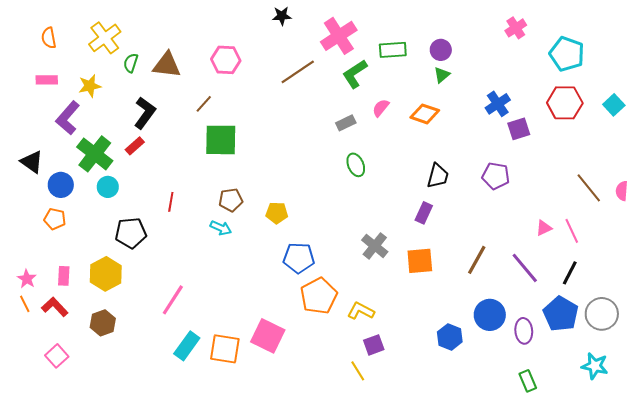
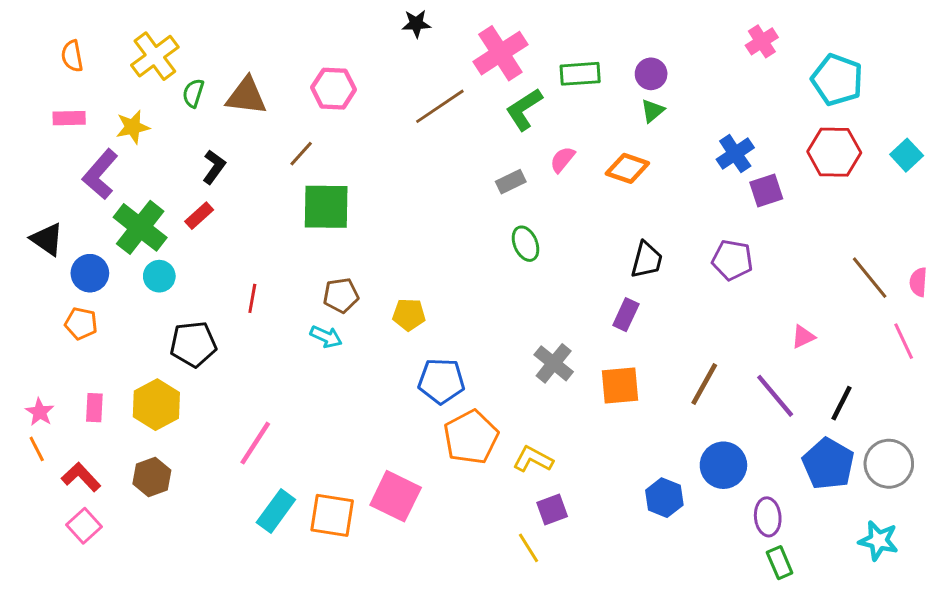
black L-shape: (145, 113) -> (214, 167), size x0.7
pink line: (572, 231) -> (904, 341), moved
red L-shape: (55, 307) -> (81, 477), moved
purple ellipse: (524, 331) -> (768, 517), moved

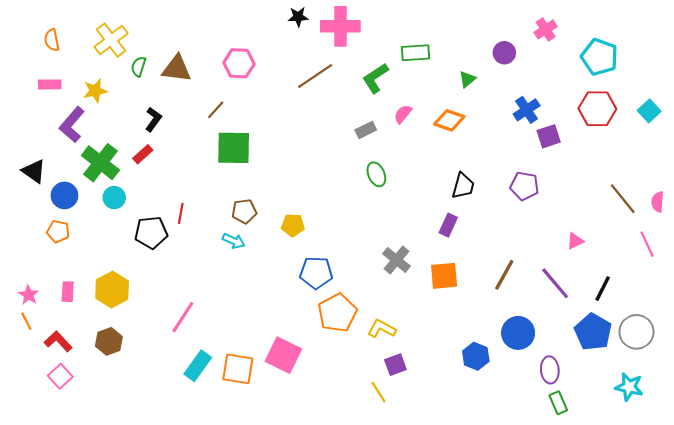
pink cross: (500, 53) -> (340, 26), moved, turned 33
purple circle: (651, 74) -> (504, 53), moved
black pentagon: (193, 344) -> (151, 232), moved

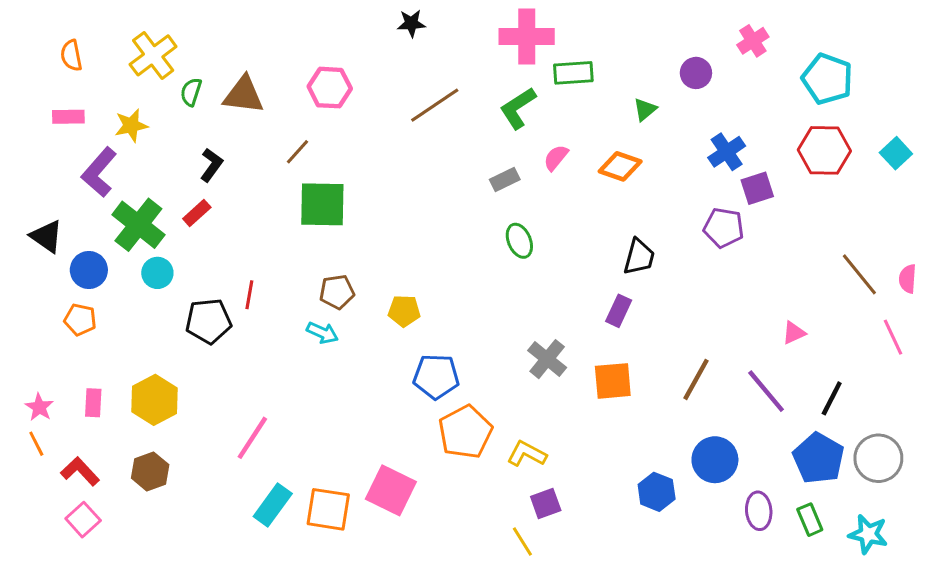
pink cross: (340, 26) -> (527, 36), moved
purple pentagon: (524, 186) -> (724, 228), moved
green rectangle: (558, 403) -> (810, 520), moved

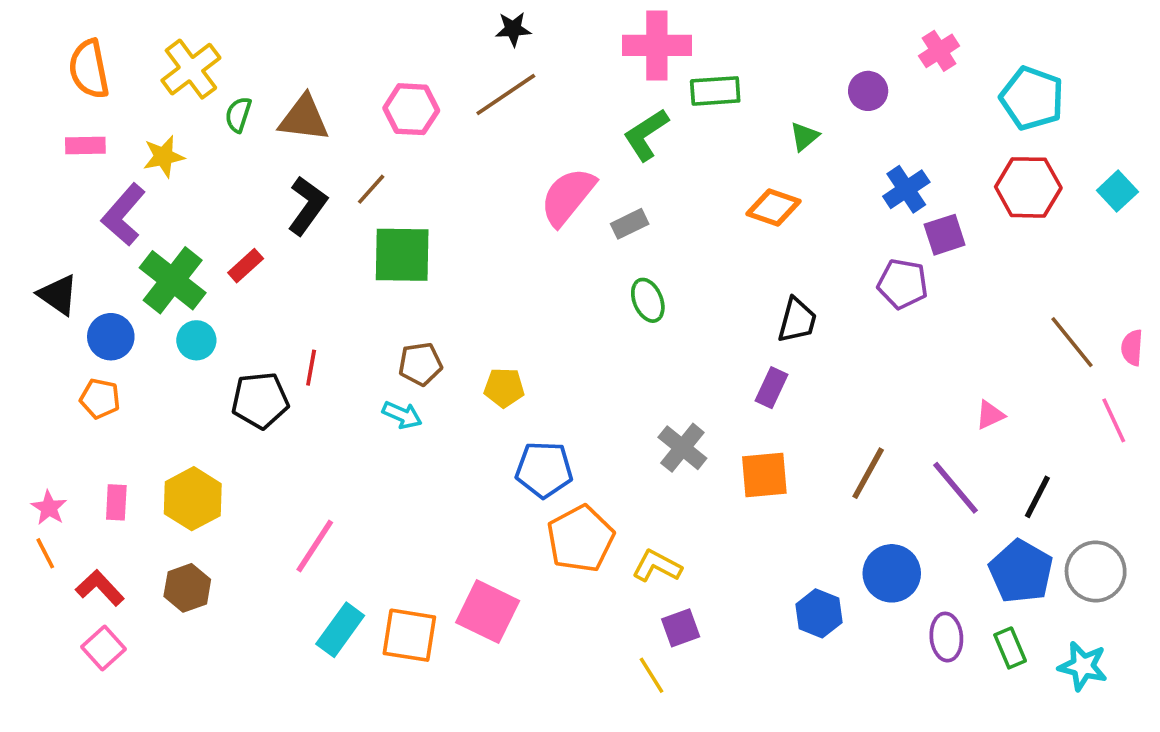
orange semicircle: (71, 55) -> (89, 69), size x1.5
brown line: (435, 105) -> (506, 95), moved
pink semicircle: (556, 158) -> (568, 197), moved, size x1.8
black L-shape: (211, 165) -> (307, 206), moved, size x1.4

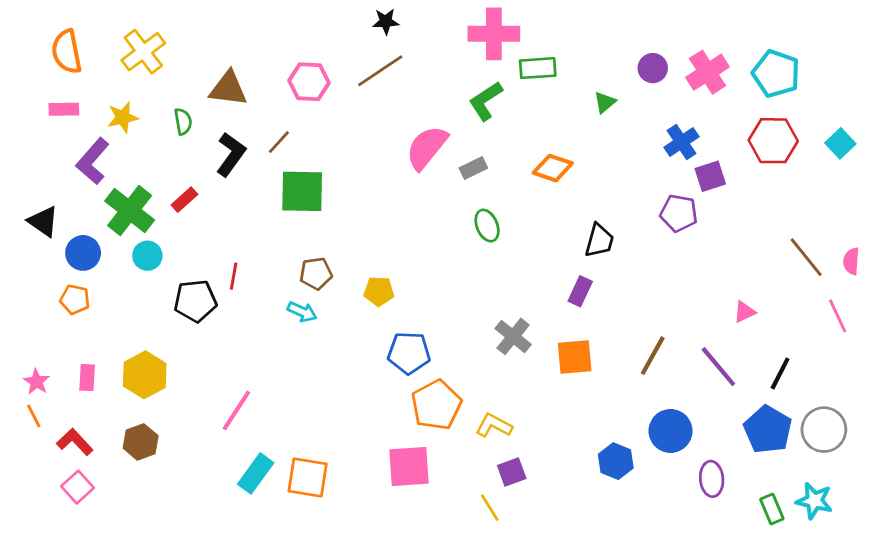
pink cross: (939, 51) -> (707, 72), moved, size x1.4
green semicircle: (238, 115) -> (183, 121), moved, turned 152
orange diamond: (773, 207) -> (553, 168), moved
pink square: (488, 612) -> (409, 467), moved, turned -30
green rectangle: (1010, 648) -> (772, 509), moved

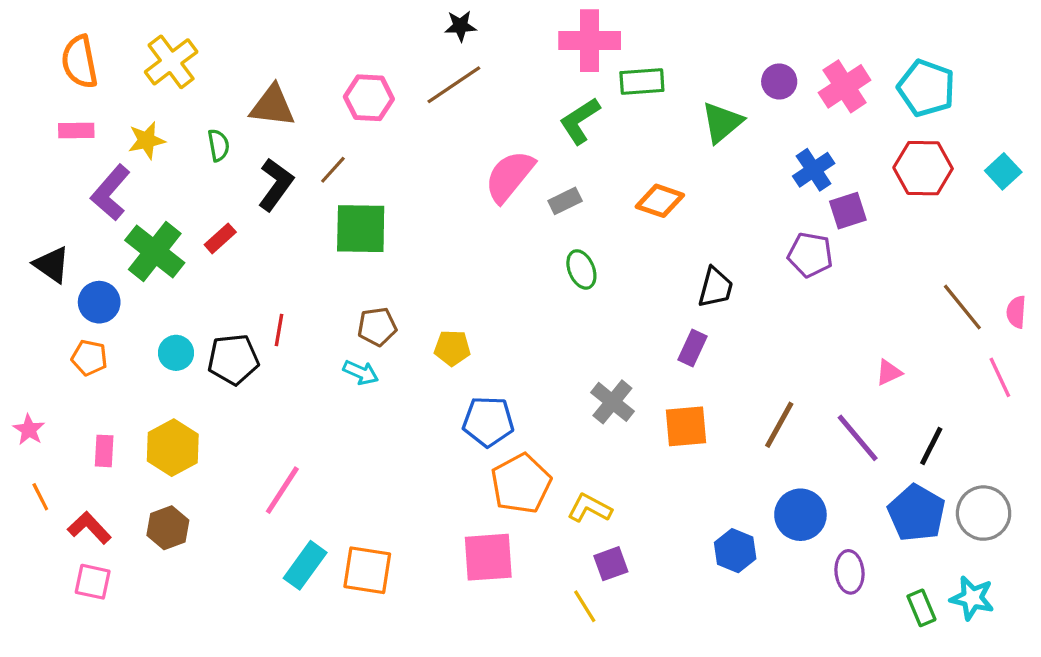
green triangle: (605, 102) -> (722, 122), size x1.6
cyan circle: (147, 256) -> (176, 353), moved
pink star: (36, 382) -> (29, 430), moved
pink square: (78, 487) -> (93, 582), turned -36

